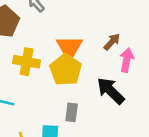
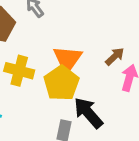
black arrow: (111, 91) -> (88, 113), moved

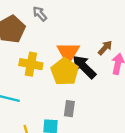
black arrow: (88, 113) -> (84, 67), moved

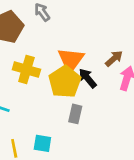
black arrow: (84, 67) -> (88, 78), size x0.7
gray rectangle: (69, 109) -> (75, 114), moved

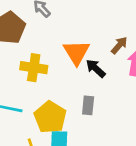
yellow pentagon: (65, 82) -> (50, 117), moved

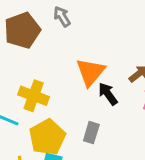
yellow cross: (34, 68) -> (34, 96), moved

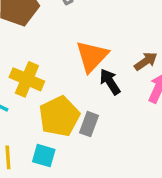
yellow pentagon: (47, 137) -> (59, 116), moved

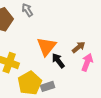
gray rectangle: (89, 124) -> (48, 86), turned 56

